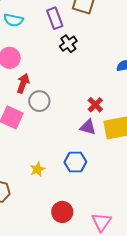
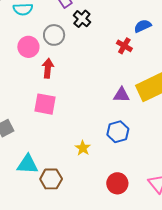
gray circle: (39, 101) -> (54, 35), moved
red cross: (95, 105) -> (124, 46), moved

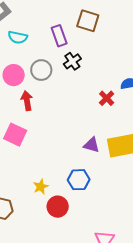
red arrow: (48, 68) -> (27, 101), turned -30
red circle: (117, 183) -> (58, 207), moved

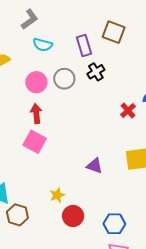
red arrow: (27, 101) -> (36, 114), moved
purple triangle: (91, 145) -> (95, 166), moved
blue hexagon: (79, 180) -> (114, 224), moved

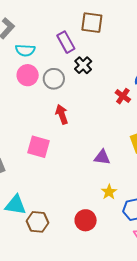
pink circle: (36, 82) -> (28, 75), moved
red arrow: (36, 114) -> (62, 114), moved
yellow star: (57, 195) -> (109, 192), moved
red circle: (73, 216) -> (86, 220), moved

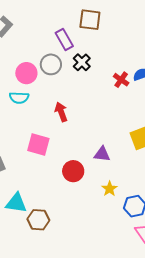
cyan semicircle: (25, 50) -> (19, 98), moved
gray circle: (54, 79) -> (51, 64), moved
red cross: (123, 96) -> (121, 80), moved
red circle: (86, 220) -> (73, 171), moved

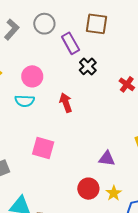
gray circle: (51, 64) -> (44, 24), moved
red arrow: (61, 112) -> (66, 103), moved
red circle: (73, 171) -> (88, 189), moved

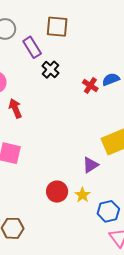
red arrow: (66, 103) -> (15, 108), moved
purple triangle: (107, 159) -> (90, 165), moved, turned -36

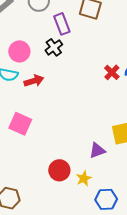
black cross: (50, 70) -> (54, 47), moved
red arrow: (15, 108) -> (34, 81), turned 84

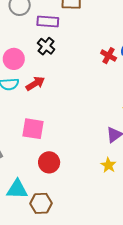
purple rectangle: (62, 24) -> (48, 21), turned -50
red circle: (59, 170) -> (49, 162), moved

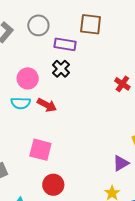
red arrow: (35, 84) -> (47, 105), turned 54

